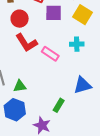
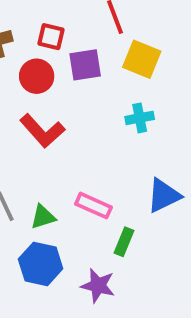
red circle: (20, 19) -> (37, 76), moved
pink rectangle: (50, 54) -> (93, 206), moved

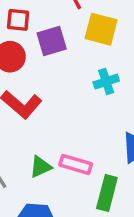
green triangle: (43, 217) -> (41, 167), moved
green rectangle: (124, 242) -> (107, 193), size x1.4

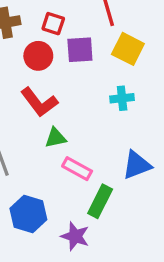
green triangle: (41, 167) -> (55, 138), moved

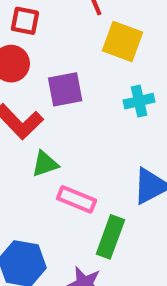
purple square: (80, 50) -> (65, 89), moved
cyan cross: (122, 98) -> (139, 101), moved

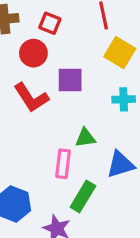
green triangle: (45, 164) -> (85, 138), moved
pink rectangle: (77, 199) -> (63, 164), turned 64

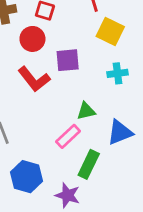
pink rectangle: (63, 164) -> (68, 136), turned 45

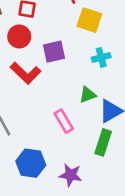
green triangle: (86, 111) -> (88, 95), moved
pink rectangle: (68, 136) -> (64, 121), turned -70
green rectangle: (89, 164) -> (103, 142), moved

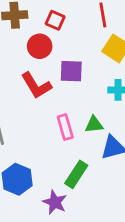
pink rectangle: (64, 121) -> (65, 127), moved
green rectangle: (103, 142) -> (76, 174), moved

